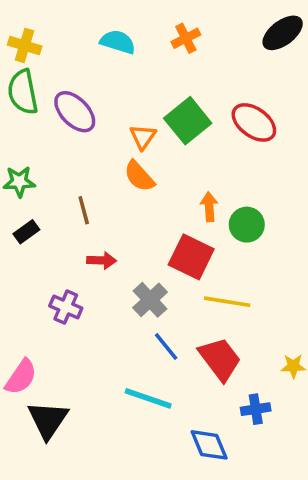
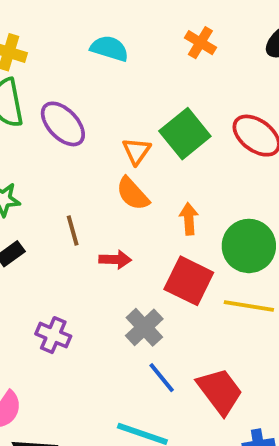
orange cross: (186, 38) -> (200, 43), moved, turned -32
orange arrow: (209, 207) -> (189, 219), moved
green circle: (247, 225) -> (249, 246), size x1.4
red arrow: (102, 260) -> (115, 260), moved
yellow line: (227, 302) -> (249, 306), moved

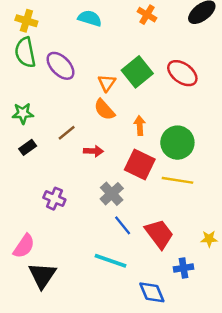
brown line: (73, 230) -> (67, 133), turned 66

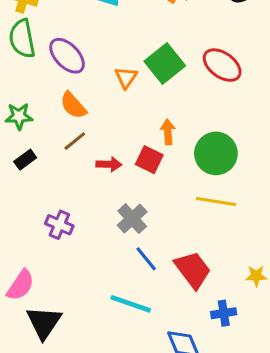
orange semicircle: (104, 110) -> (73, 105), moved
red square: (140, 164) -> (149, 160), moved, size x0.7

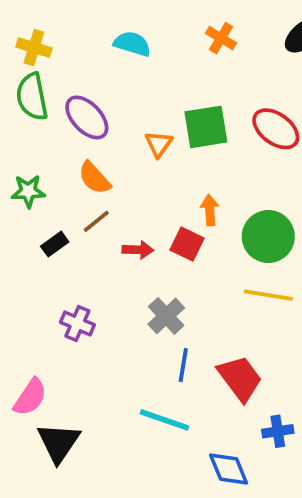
green square: (165, 63) -> (206, 127), turned 30
black rectangle: (25, 160) -> (55, 244), moved
blue line: (146, 259) -> (183, 365), turned 48

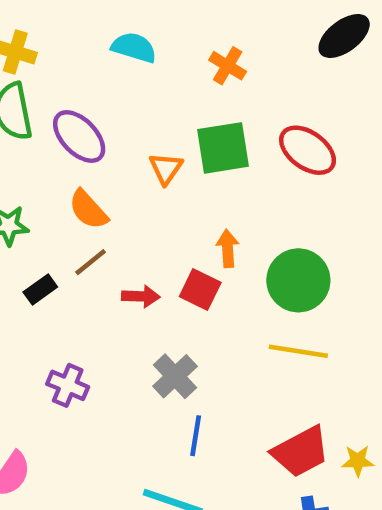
orange cross: (221, 38) -> (228, 66), moved
red trapezoid: (240, 378) -> (301, 452), moved, turned 99

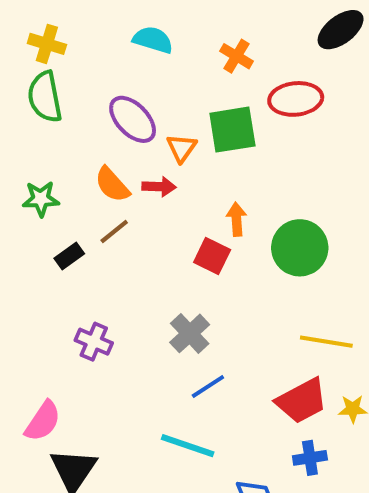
purple ellipse: (79, 136) -> (133, 119), moved
red ellipse: (308, 150) -> (296, 99), moved, turned -42
red arrow: (141, 296) -> (159, 187), moved
yellow line: (298, 351) -> (326, 342), moved
blue line: (196, 436) -> (208, 386), turned 48

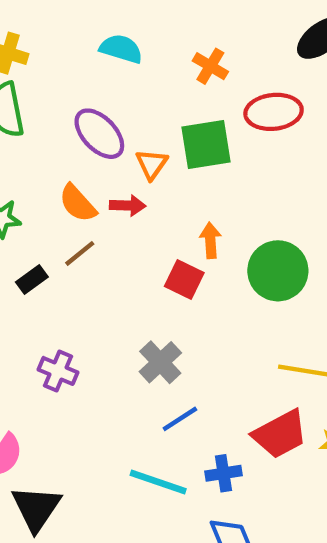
blue cross: (310, 458) -> (223, 473), moved

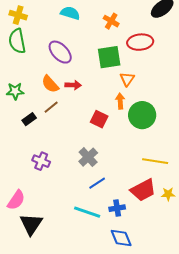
orange triangle: (152, 164) -> (127, 79), moved
orange arrow: (210, 240) -> (120, 101), moved

